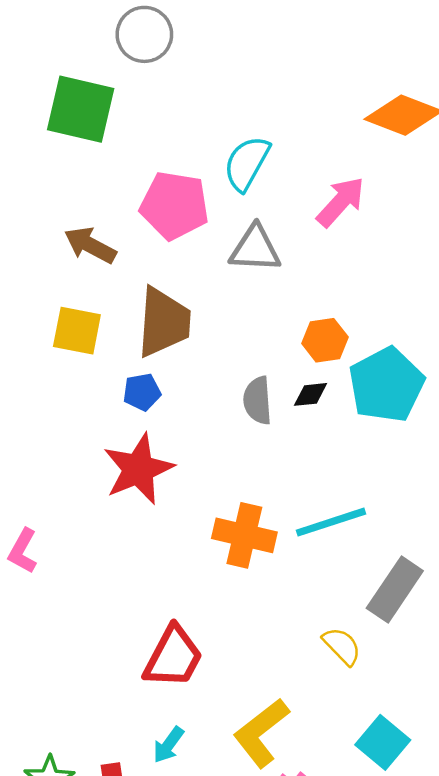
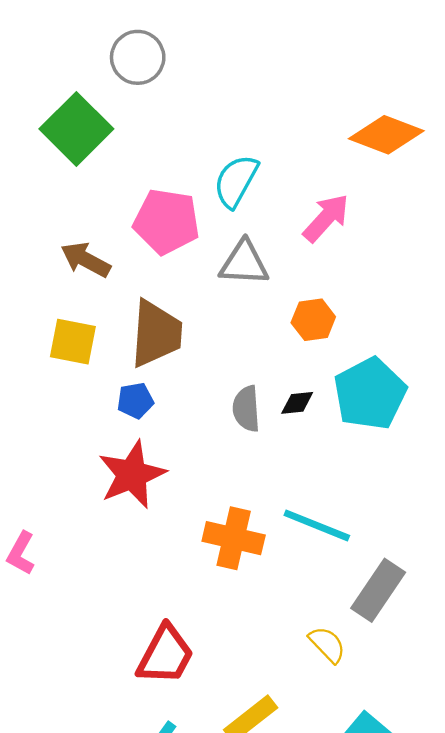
green square: (81, 109) -> (76, 129), turned 32
orange hexagon: (325, 340) -> (313, 320), moved
cyan line: (331, 522) -> (317, 525), turned 40

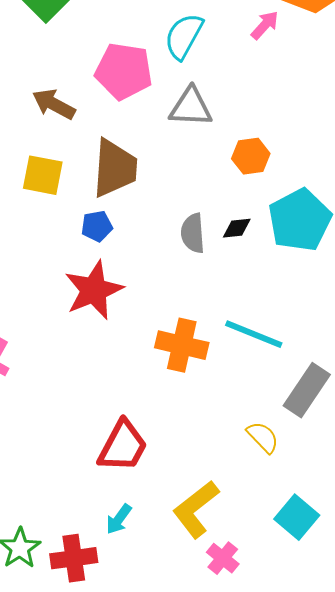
pink arrow: (326, 218) -> (265, 25), moved, size x0.7

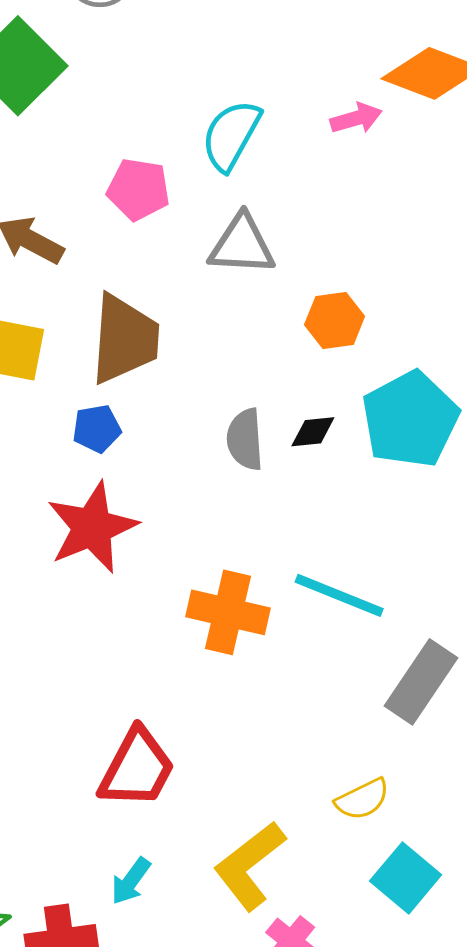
pink arrow: (265, 25) -> (356, 118), turned 32
pink pentagon: (124, 71) -> (138, 189), size x0.7
yellow semicircle: (263, 437) -> (362, 799), moved, turned 108

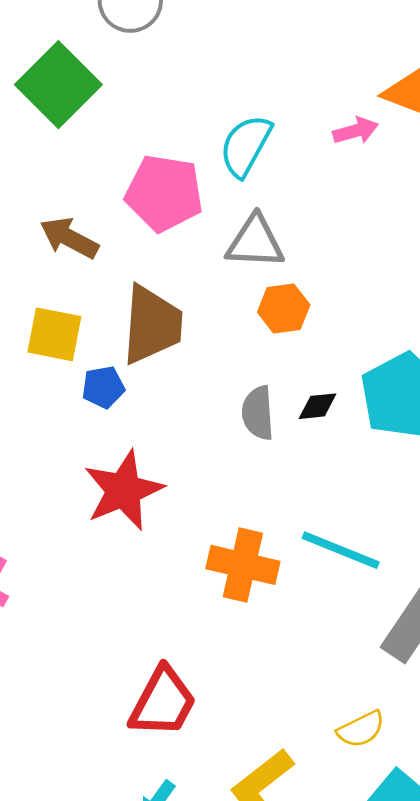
pink pentagon: (138, 189) -> (164, 193), size x1.4
orange hexagon: (335, 321) -> (284, 308), moved
blue pentagon: (97, 429) -> (103, 387), moved

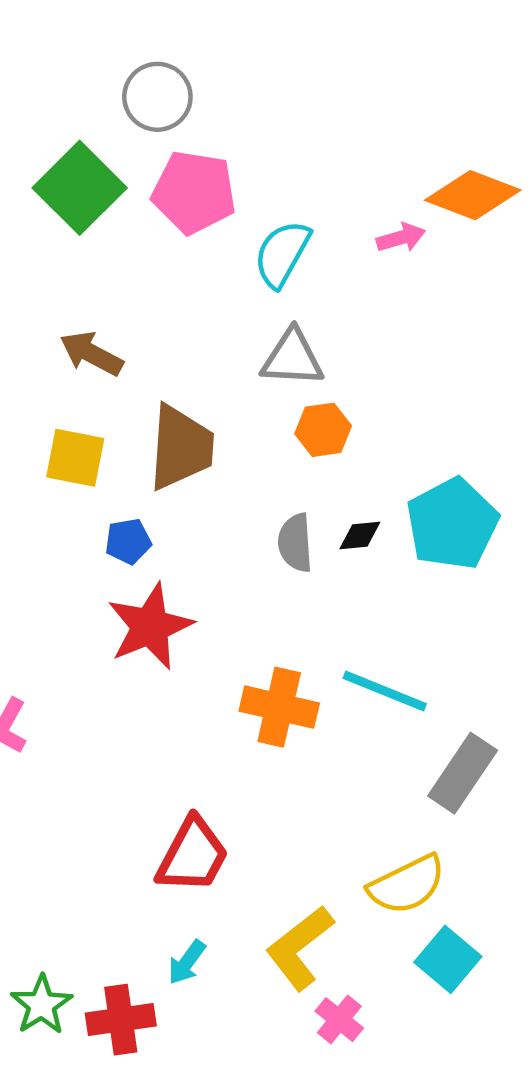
pink pentagon: (164, 193) -> (194, 192), moved
blue pentagon: (103, 387) -> (128, 541), moved
yellow semicircle: (361, 729) -> (407, 885), size x1.5

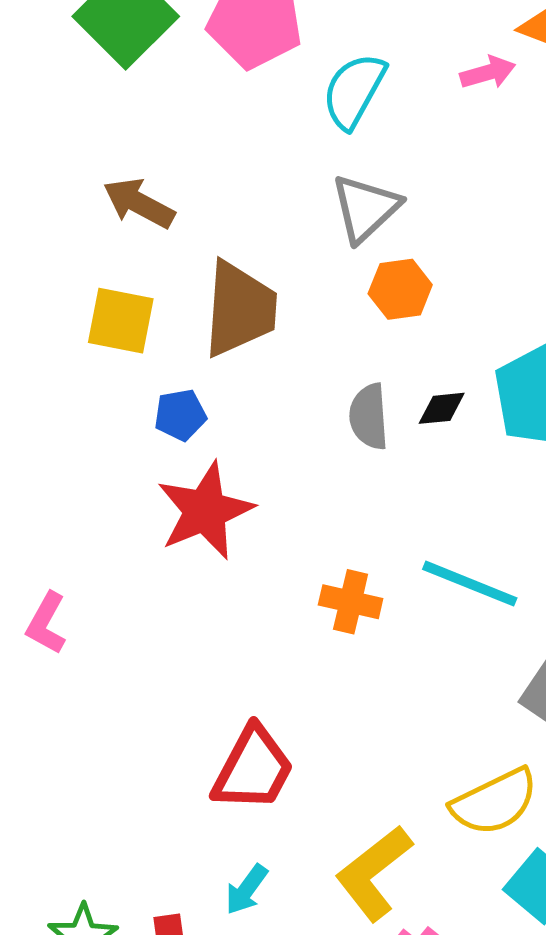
gray triangle: (292, 358) -> (365, 208), turned -46
orange cross: (279, 707) -> (351, 602), size x0.7

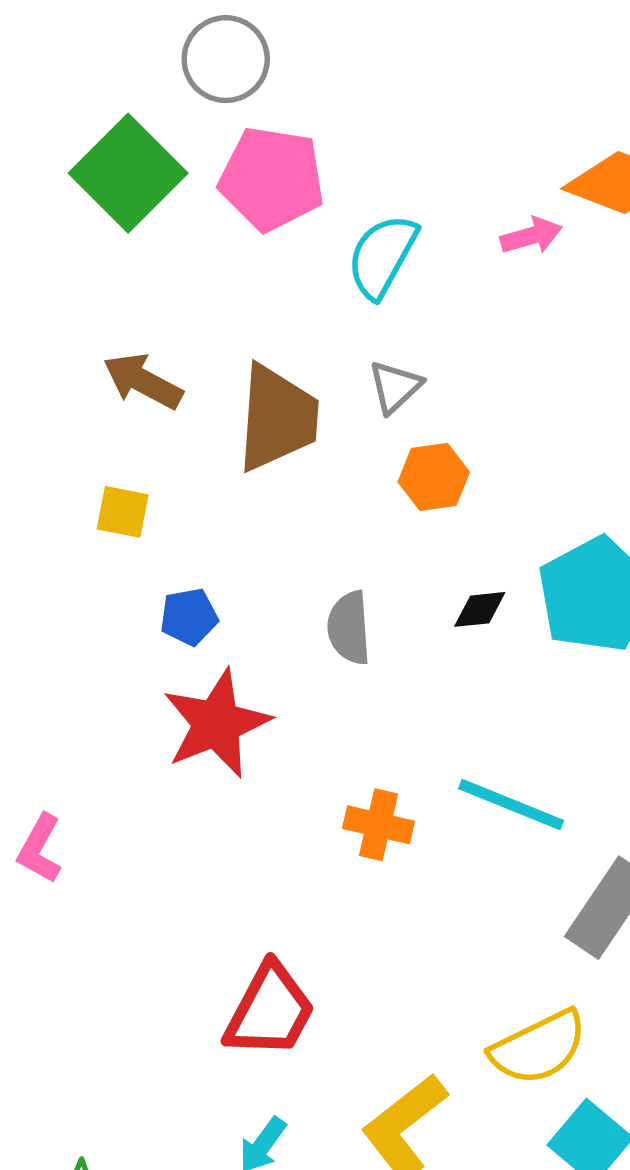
gray triangle: (365, 208) -> (395, 387), size x0.7
brown trapezoid: (240, 309) -> (277, 418), moved
yellow square: (121, 321) -> (123, 512), size x0.7
gray semicircle: (369, 417) -> (349, 628), moved

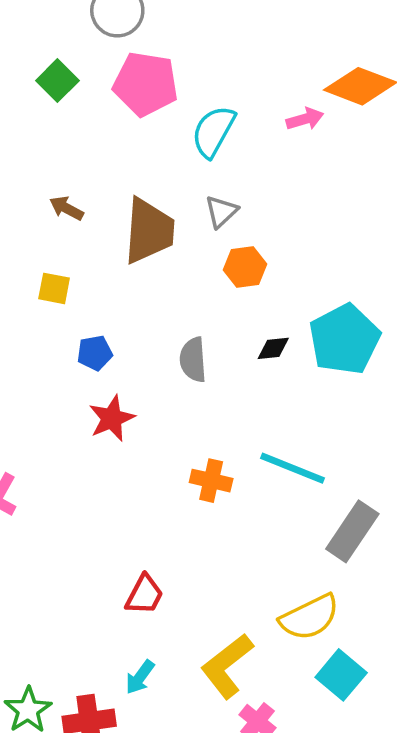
green square: (128, 173) -> (57, 81), size x0.6
brown arrow: (143, 381) -> (66, 208), size x0.7
red star: (217, 724) -> (112, 418), size x0.7
red trapezoid: (270, 1011) -> (144, 595), size x0.7

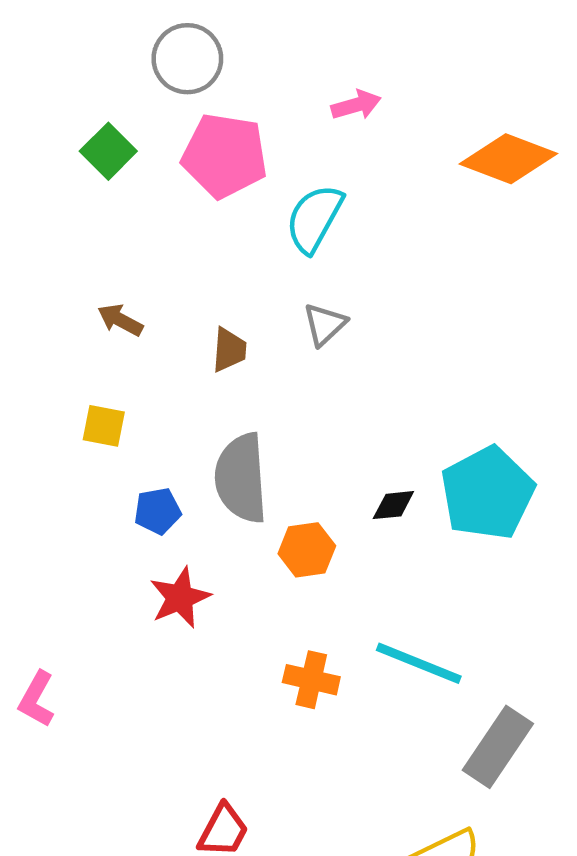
pink arrow: (305, 119) -> (356, 105), moved
brown trapezoid: (149, 231) -> (229, 350), size x0.5
orange hexagon: (245, 267) -> (307, 550), moved
gray semicircle: (193, 360) -> (241, 478), moved, size x1.5

